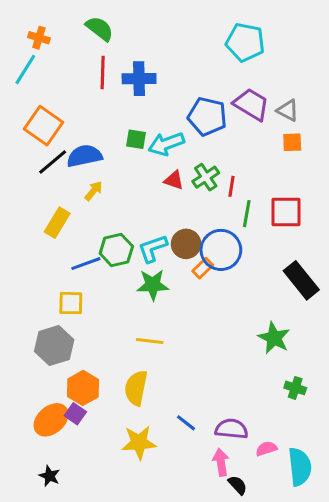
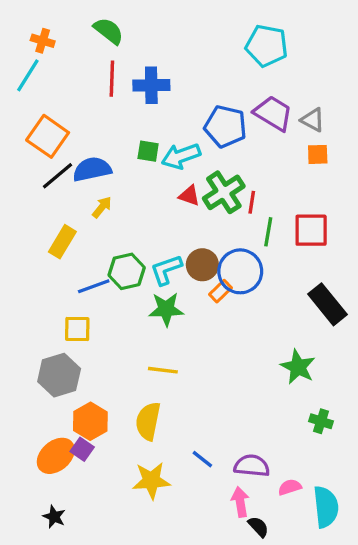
green cross: (206, 177) -> (224, 192), size x1.4

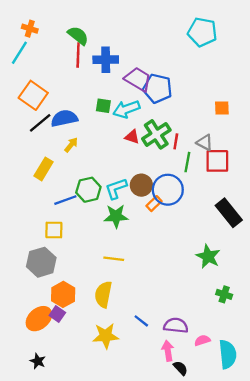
green semicircle: (109, 31) -> (78, 36), moved
cyan pentagon: (267, 46) -> (202, 32), moved
purple trapezoid: (273, 113) -> (138, 79), moved
gray triangle: (313, 120) -> (205, 143), moved

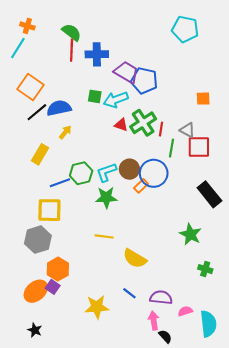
yellow square: (54, 230) -> (49, 210), size x1.4
yellow semicircle: (103, 294) -> (135, 259), moved, turned -70

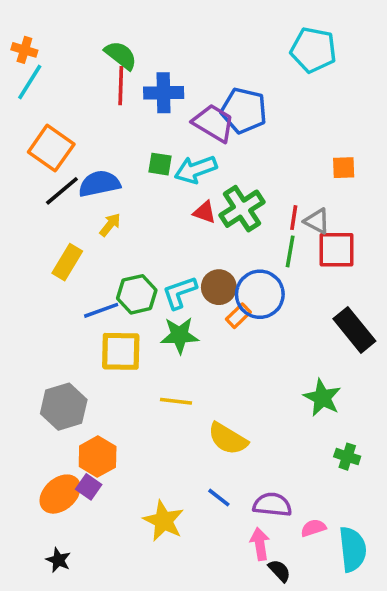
orange cross: (27, 26) -> (24, 50), moved
blue pentagon: (144, 81) -> (244, 111), moved
red line: (161, 129) -> (294, 218), moved
yellow square: (49, 210) -> (121, 351), moved
yellow star: (97, 307) -> (164, 521), turned 30

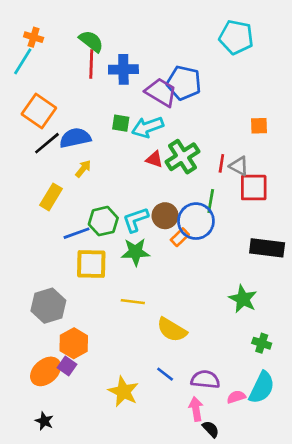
orange cross: (24, 50) -> (34, 37), moved
green line: (290, 251) -> (211, 201), moved
black rectangle: (354, 330) -> (267, 248), turned -44
cyan semicircle: (353, 549) -> (262, 388), moved, turned 32

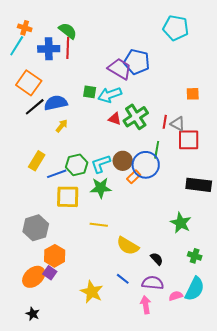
blue cross: (123, 69) -> (49, 49), moved
yellow rectangle: (51, 197) -> (37, 161), moved
black semicircle: (211, 429) -> (157, 259), moved

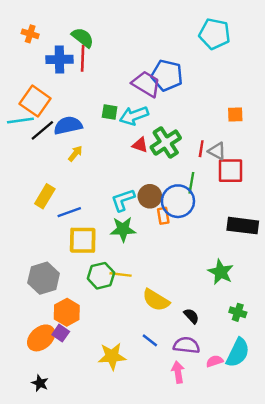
cyan line: (17, 46) -> (20, 121), moved, turned 50
green hexagon: (77, 165) -> (101, 276), moved
orange rectangle: (134, 177) -> (163, 216), turned -56
yellow star: (92, 292) -> (112, 356), turned -30

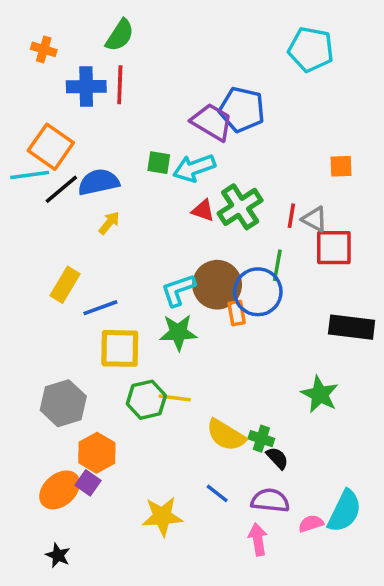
green semicircle: (83, 38) -> (120, 35), moved, turned 85
brown circle: (150, 196) -> (217, 285), size x1.4
green cross: (238, 312) -> (261, 439), moved

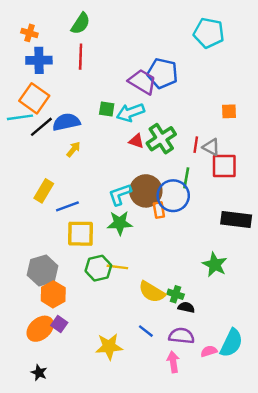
blue cross: (86, 87) -> (39, 60), moved
orange hexagon: (97, 453) -> (53, 294), moved
black semicircle: (277, 458) -> (186, 307), turned -35

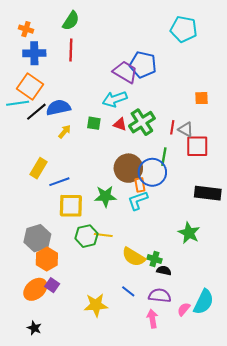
green square: (107, 109) -> (94, 123), moved
cyan L-shape: (120, 194) -> (138, 200), moved
pink semicircle: (209, 351) -> (184, 309), turned -32

